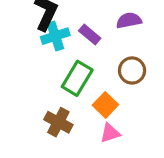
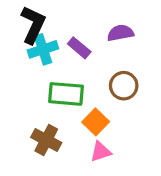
green rectangle: (77, 78) -> (66, 94), turned 64

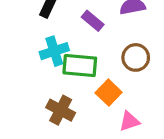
cyan cross: (43, 49) -> (54, 51), moved
pink triangle: (101, 152) -> (129, 121), moved

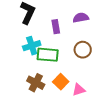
purple rectangle: (93, 21) -> (56, 27), turned 40
orange square: (109, 93) -> (61, 82), moved

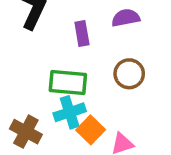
cyan cross: (32, 46) -> (70, 112), moved
brown cross: (36, 83) -> (26, 132), moved

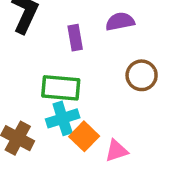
brown circle: (129, 74) -> (142, 75), moved

